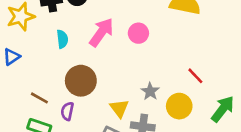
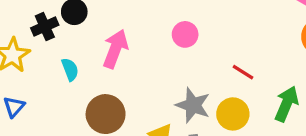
pink circle: (138, 33) -> (185, 34), moved
gray star: (150, 91) -> (193, 105), size x1.5

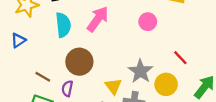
cyan semicircle: (70, 69) -> (63, 25), size x1.5

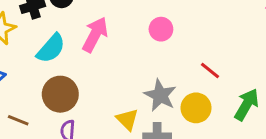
cyan semicircle: (63, 25) -> (51, 48), turned 55
brown circle: (79, 62) -> (60, 94), moved
brown line: (43, 77) -> (18, 120), moved

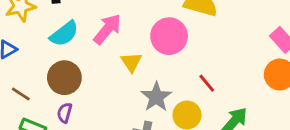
pink circle: (161, 29) -> (169, 36), size x1.6
yellow triangle: (127, 119) -> (131, 62), moved

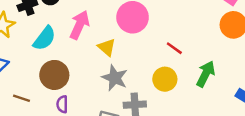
gray star: (156, 97) -> (115, 78), moved

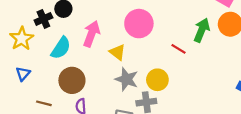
green arrow: (206, 74) -> (202, 30), moved
yellow circle: (165, 79) -> (157, 80), moved

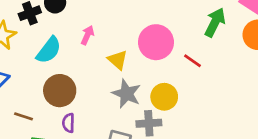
pink circle: (139, 24) -> (156, 42), moved
green arrow: (202, 30) -> (215, 22), moved
pink arrow: (92, 34) -> (87, 35), size x0.6

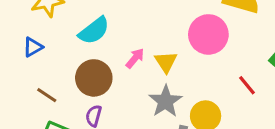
pink arrow: (87, 35) -> (135, 58), moved
pink circle: (156, 42) -> (208, 34), moved

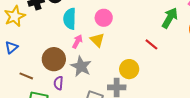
cyan semicircle: (94, 31) -> (70, 19), moved, turned 140
pink circle: (208, 34) -> (104, 18), moved, size x0.7
gray star: (165, 101) -> (81, 66), moved

